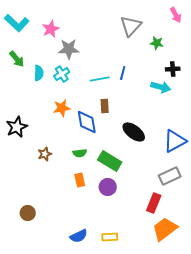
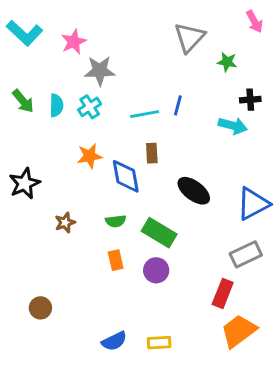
green arrow: (17, 59) -> (23, 101), moved

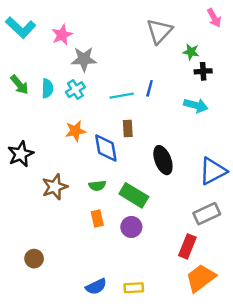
black cross: (250, 100) -> (203, 71), moved
black ellipse: (194, 191) -> (163, 160), turned 32
brown star: (65, 223) -> (55, 187), size x1.5

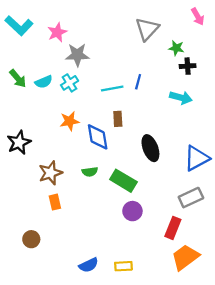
cyan semicircle: (47, 88) -> (44, 82), turned 66
orange rectangle: (97, 218) -> (55, 202), moved
purple circle: (131, 227) -> (132, 211), moved

